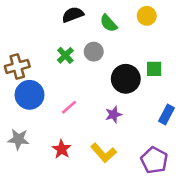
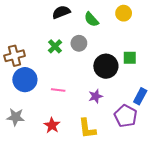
pink line: (69, 107) -> (58, 90), turned 48
yellow L-shape: (104, 153) -> (87, 128), turned 35
purple pentagon: (154, 160) -> (126, 116), moved

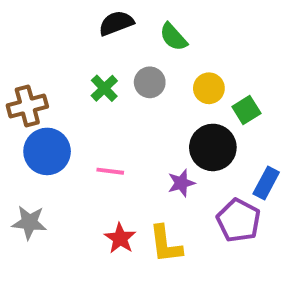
yellow circle: (124, 13) -> (209, 88), moved
green square: (130, 58) -> (246, 110), turned -32
black circle: (106, 66) -> (213, 147), moved
red star: (52, 125) -> (120, 238), moved

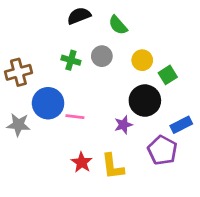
green cross: (104, 88) -> (71, 60), turned -30
blue circle: (47, 151) -> (48, 103), moved
blue rectangle: (266, 183) -> (181, 125), turned 35
gray star: (29, 222) -> (18, 125), moved

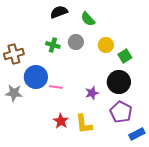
black circle: (145, 101) -> (119, 82), moved
blue rectangle: (181, 125) -> (137, 134), moved

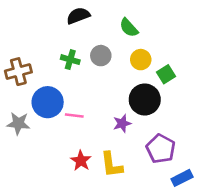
green semicircle: (88, 19) -> (129, 28), moved
black circle: (119, 82) -> (145, 99), moved

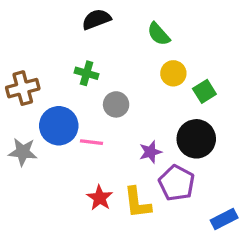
gray circle: (101, 56) -> (116, 104), moved
black circle: (145, 99) -> (196, 139), moved
purple pentagon: (161, 149) -> (177, 183), moved

